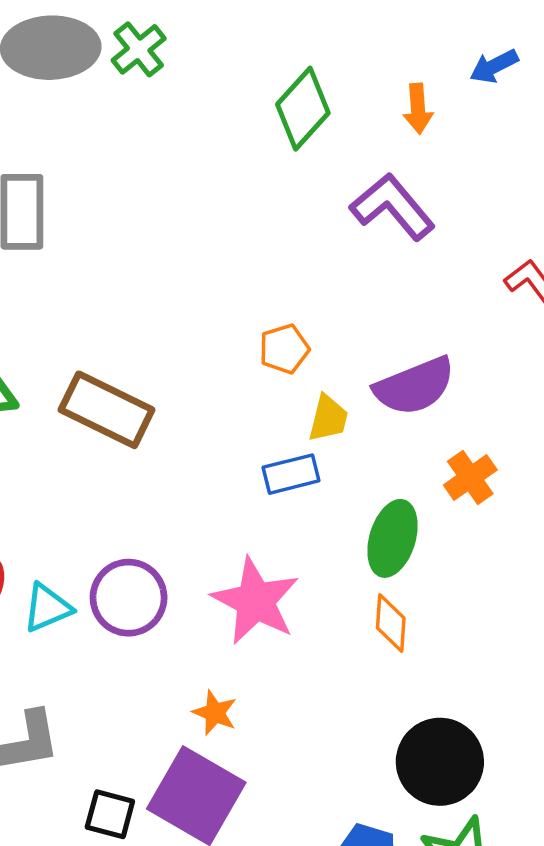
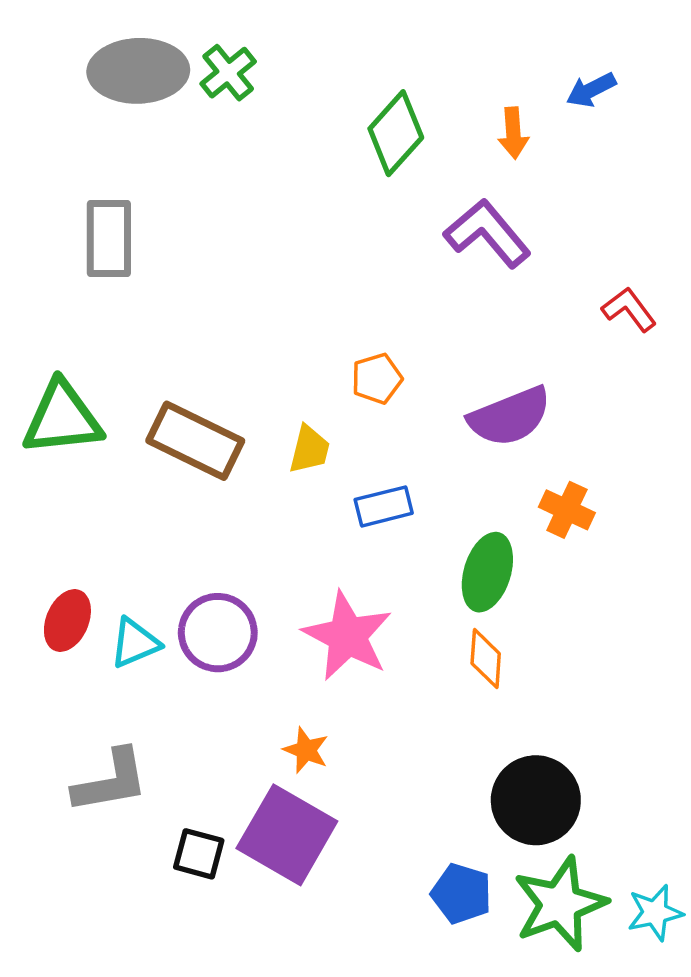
yellow trapezoid: (328, 418) -> (309, 449), moved
orange cross: (470, 477) -> (567, 510), turned -30

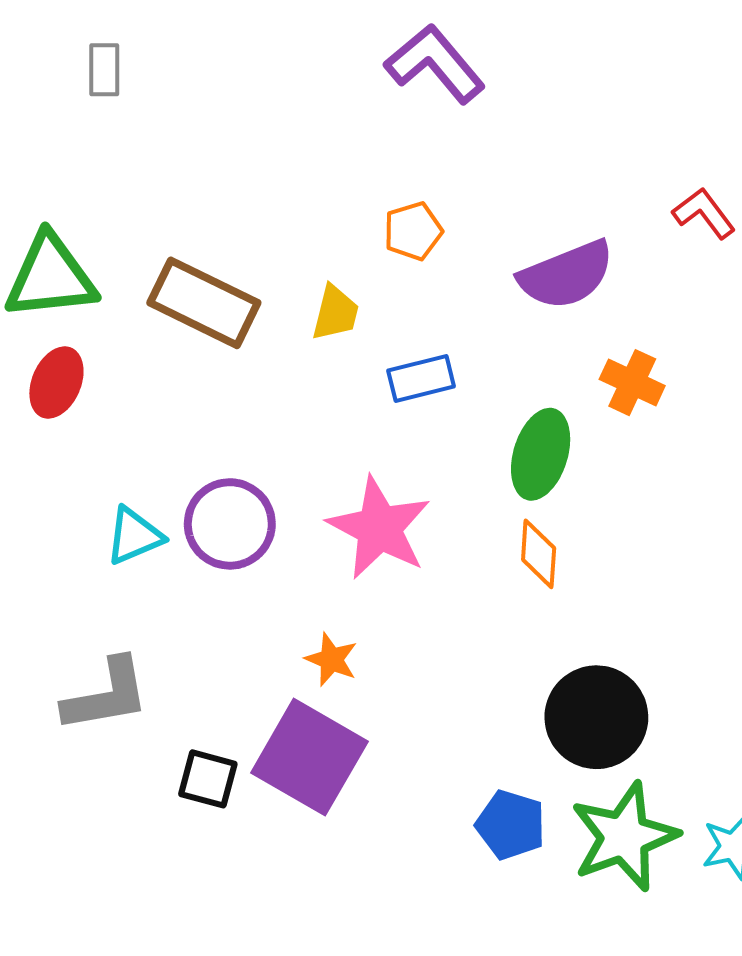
purple L-shape: (487, 233) -> (435, 64), moved
gray rectangle: (109, 239) -> (104, 70), size x0.6
red L-shape: (629, 309) -> (704, 213), moved
red ellipse: (67, 620) -> (56, 383), moved

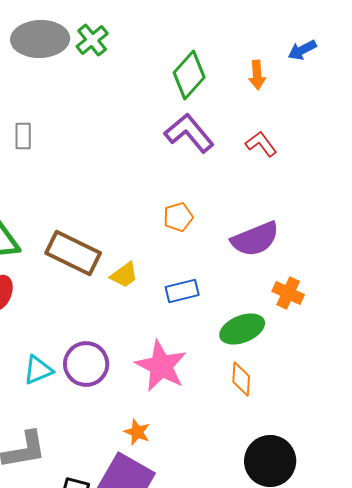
red L-shape: (704, 213) -> (261, 144), moved
yellow trapezoid: (335, 313) -> (124, 275), moved, turned 40
green ellipse: (541, 454) -> (242, 329), turned 51

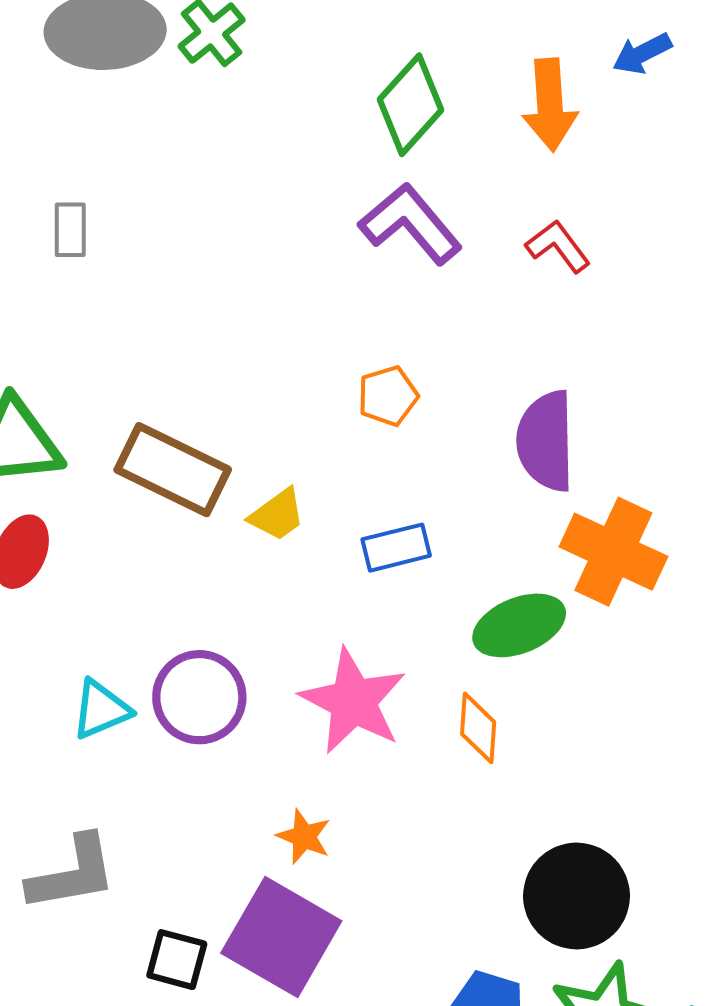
orange arrow: (257, 75) -> (550, 105), size x1.5
purple semicircle: (255, 239) -> (546, 441), turned 111
orange cross: (288, 293) -> (613, 552), size x1.6
orange diamond: (241, 379) -> (478, 728), moved

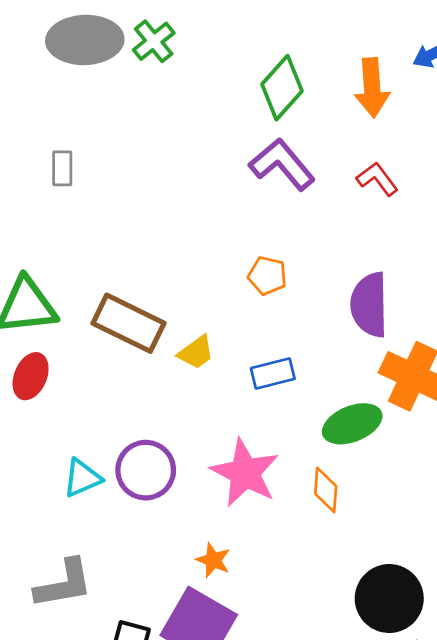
orange pentagon: (388, 396) -> (267, 276), turned 30

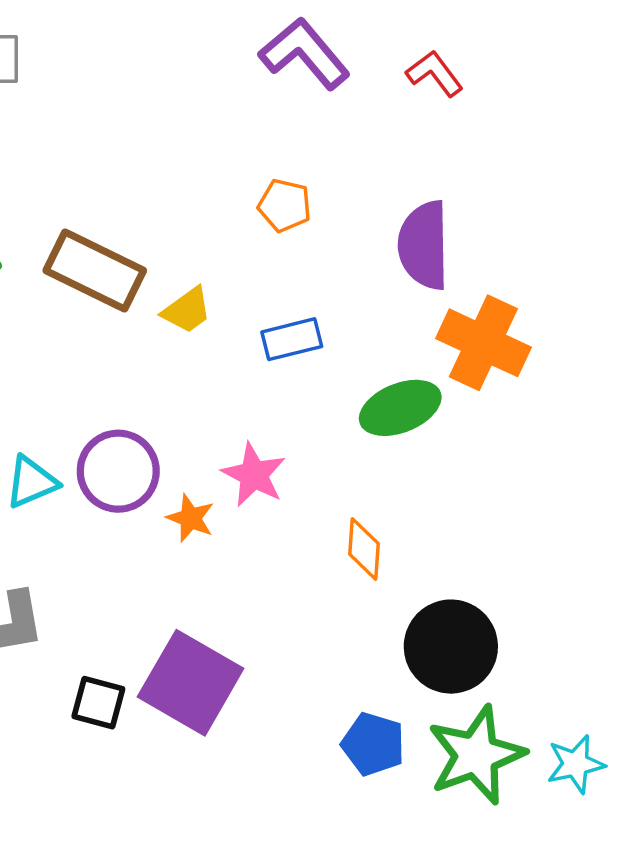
pink star: (245, 473) -> (254, 475), size x0.7
orange diamond: (326, 490) -> (364, 549), moved
orange star: (213, 560) -> (191, 518), moved

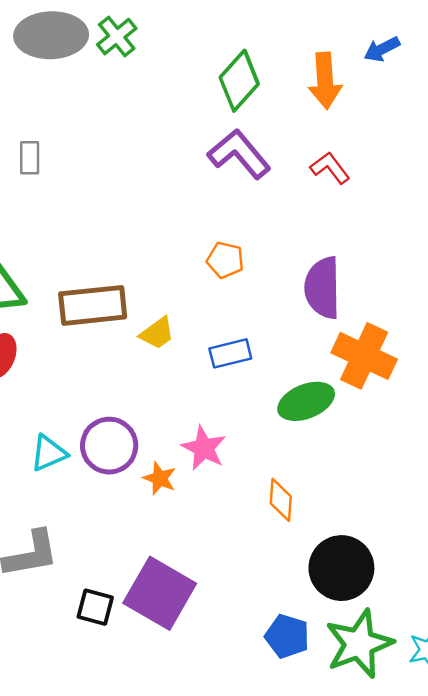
brown rectangle: (95, 271) -> (93, 305), turned -32

